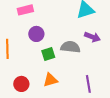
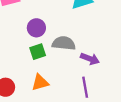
purple circle: (36, 34) -> (36, 28), moved
purple arrow: (92, 37) -> (90, 59), moved

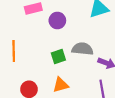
purple circle: (36, 28) -> (57, 21), moved

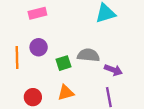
purple circle: (57, 21) -> (39, 47), moved

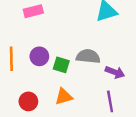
purple circle: (39, 47) -> (39, 56), moved
green square: (64, 63) -> (61, 65), turned 35

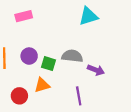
orange triangle: (64, 97) -> (42, 85), moved
purple line: (110, 101) -> (79, 96), moved

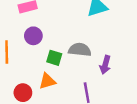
purple circle: (29, 56) -> (33, 36), moved
purple arrow: (96, 70) -> (105, 65), turned 84

